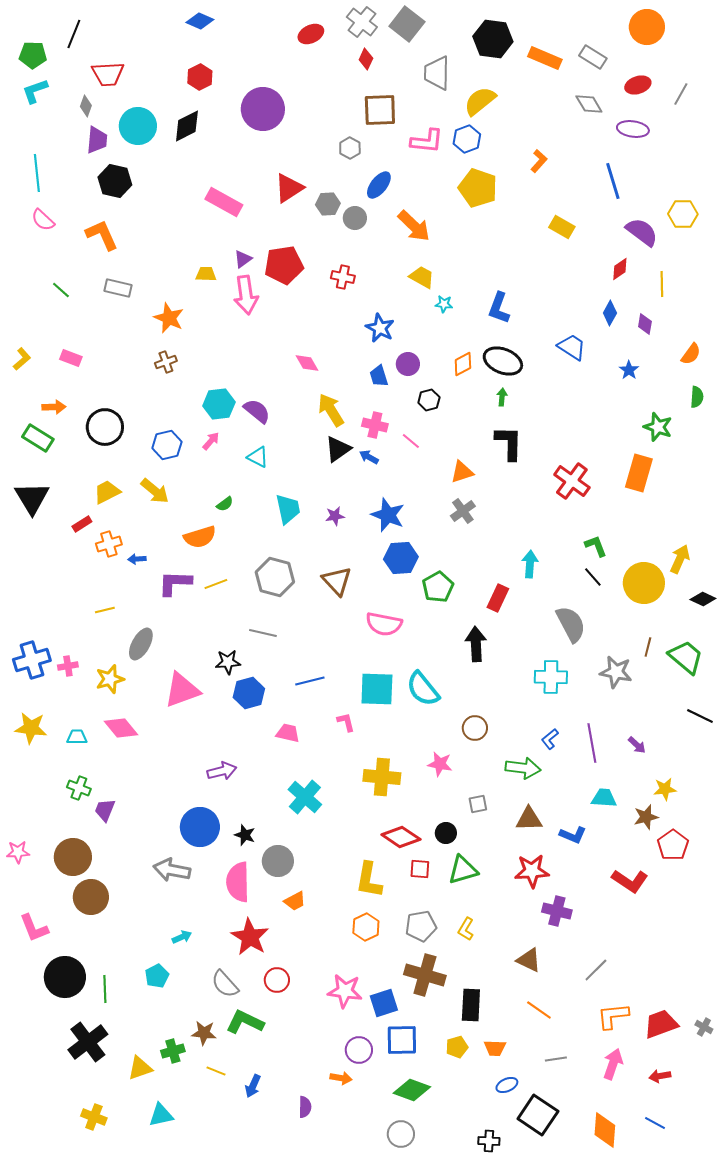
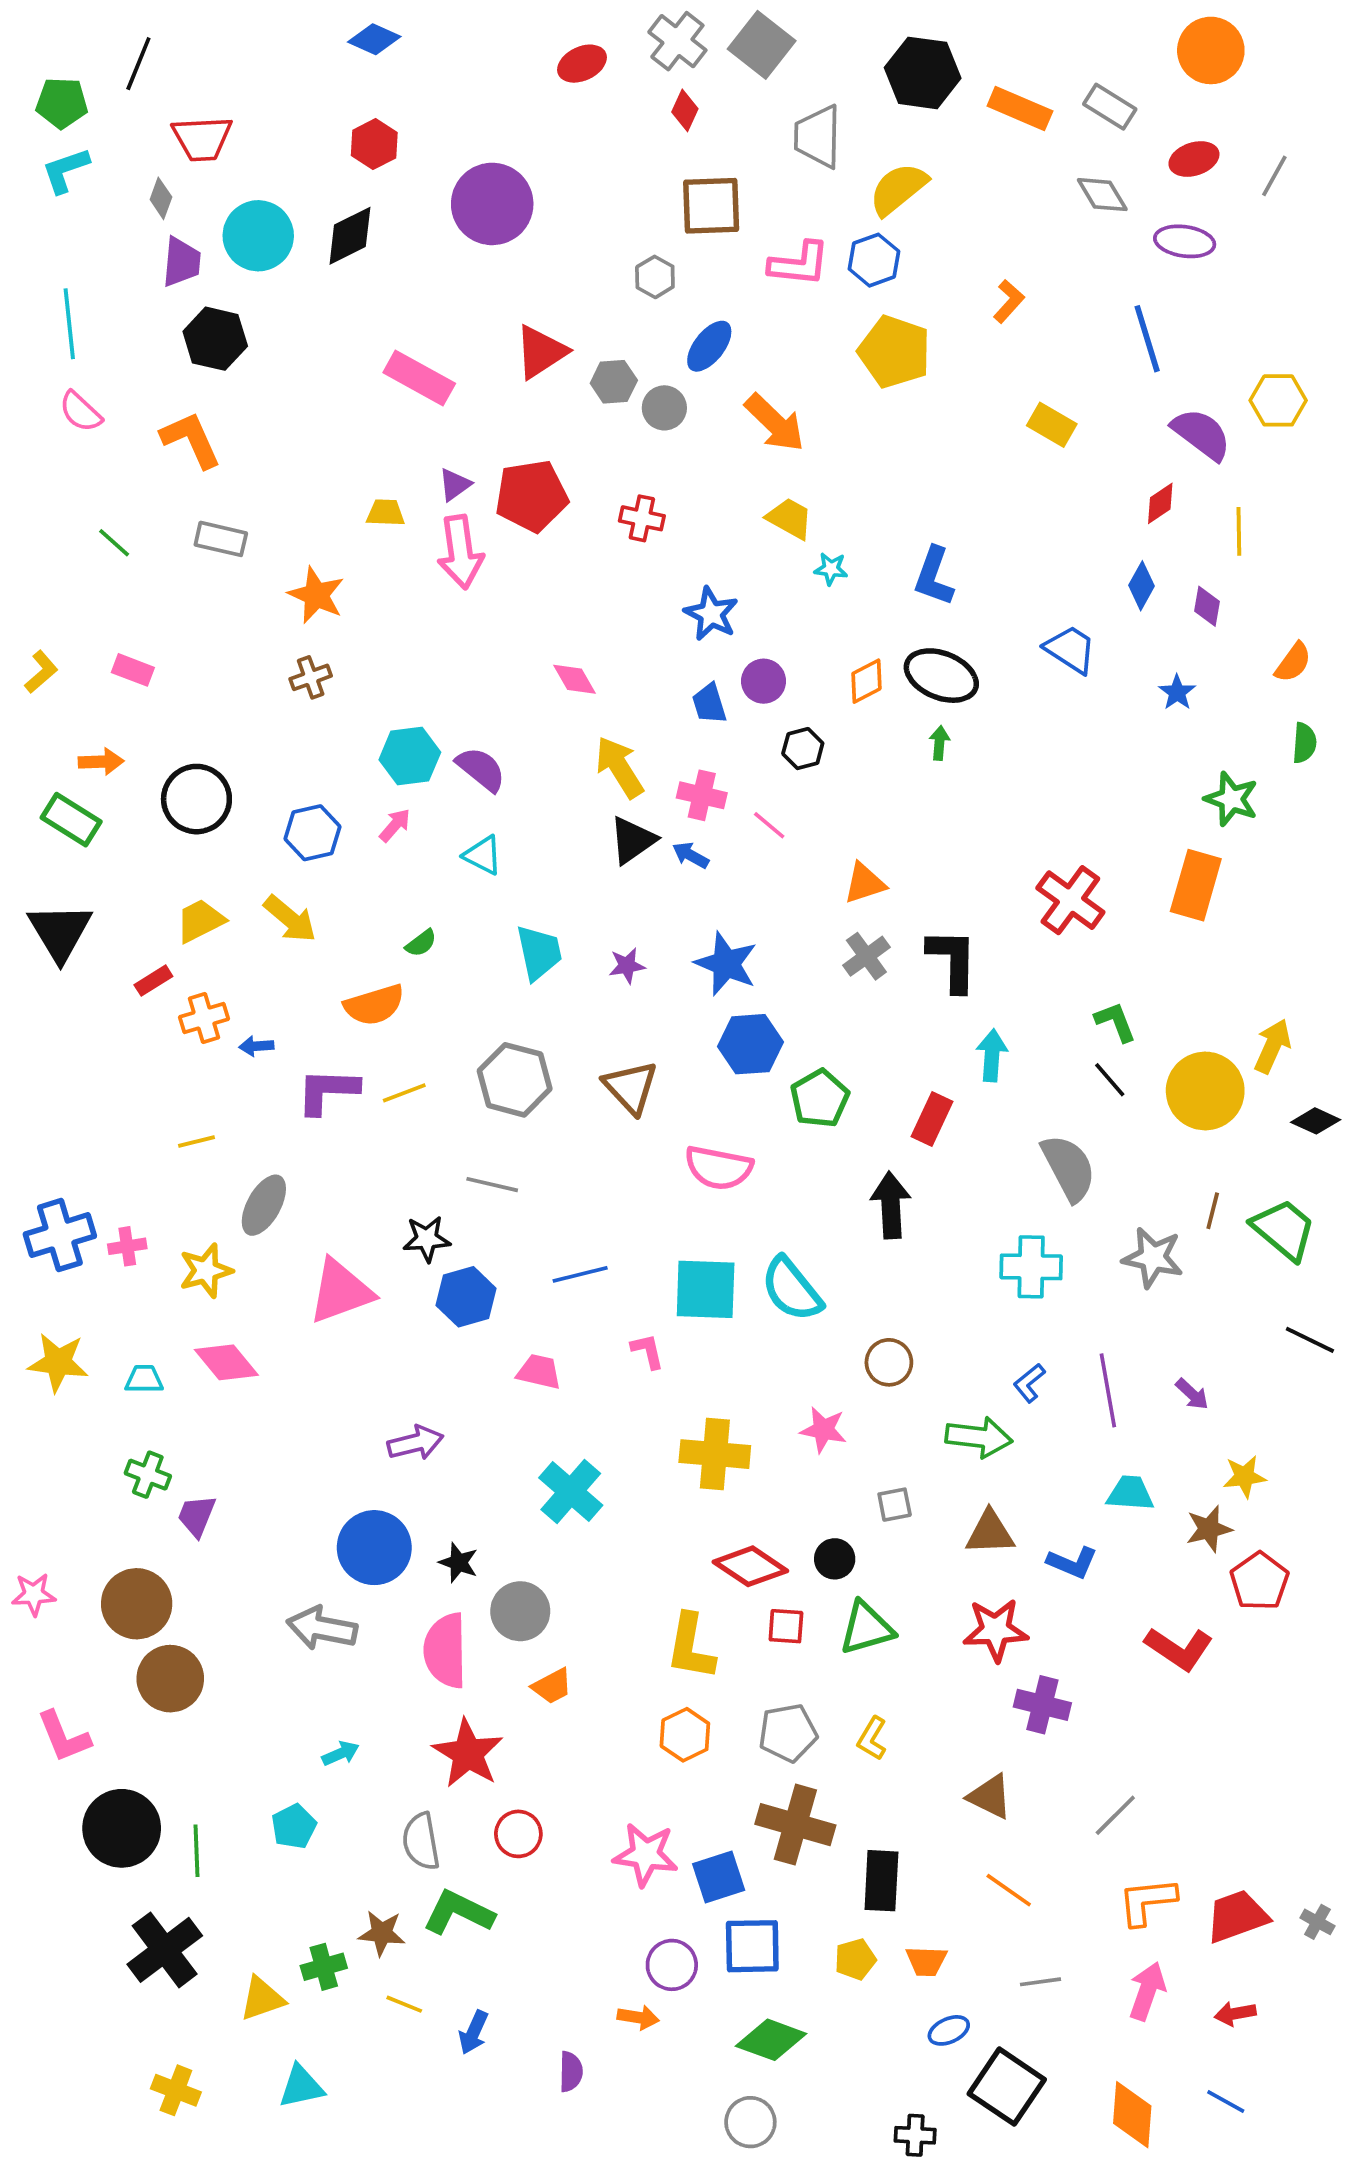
black L-shape: (509, 443) -> (953, 960), moved
gray semicircle: (225, 984) -> (421, 1841), turned 32

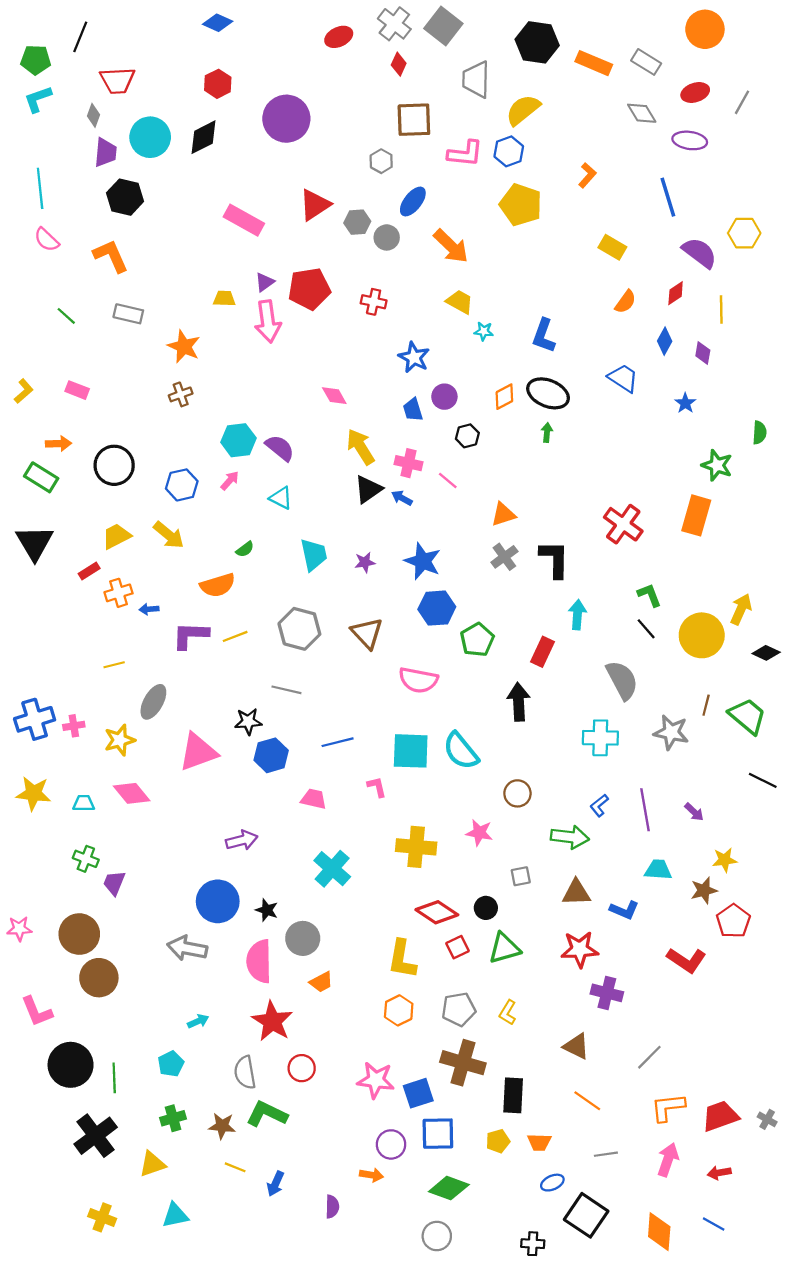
orange semicircle: (1293, 662) -> (625, 302), moved
red square: (786, 1626) -> (458, 947), turned -30
green cross: (324, 1967) -> (173, 1118), moved

